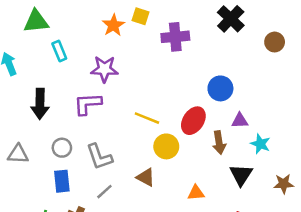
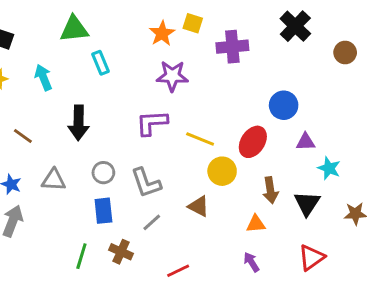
purple star: (104, 69) -> (172, 76), moved
purple L-shape: (88, 104) -> (152, 123), moved
brown arrow: (219, 143) -> (270, 190), moved

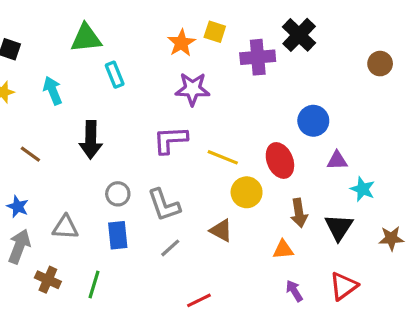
black cross: (295, 26) -> (299, 35), moved
red ellipse: (253, 142) -> (280, 160), turned -56
gray triangle: (54, 180) -> (65, 227), moved
brown cross: (121, 252) -> (48, 280), moved
purple arrow: (251, 262) -> (294, 291), moved

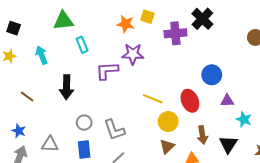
orange star: (181, 43) -> (126, 24), turned -30
purple L-shape: (170, 140) -> (107, 71), moved
brown triangle: (221, 230) -> (167, 146), moved, turned 49

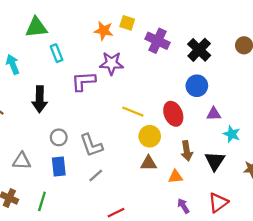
black cross: (202, 19) -> (199, 50), moved
purple cross: (175, 33) -> (158, 41), turned 30
brown triangle: (167, 146) -> (149, 163), turned 42

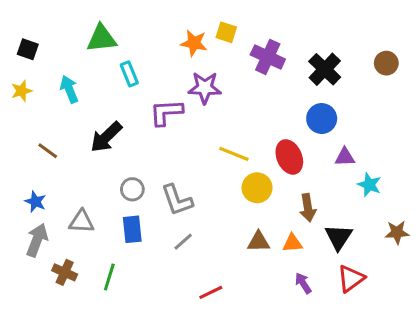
black arrow: (40, 99) -> (106, 137), turned 45
black triangle: (215, 161) -> (339, 237), moved
brown triangle: (149, 163) -> (259, 242), moved

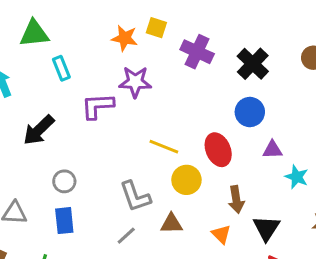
gray L-shape: (177, 200) -> (135, 196), moved
gray line: (183, 242) -> (126, 236), moved
brown triangle: (259, 242) -> (171, 224), moved
orange triangle: (292, 243) -> (221, 234), turned 50

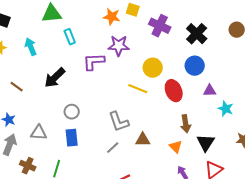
yellow circle: (186, 180) -> (153, 68), moved

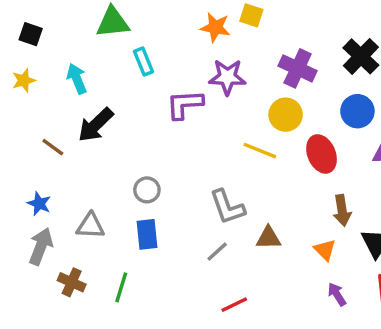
purple cross: (160, 26) -> (298, 68), moved
black arrow: (55, 78) -> (96, 125), moved

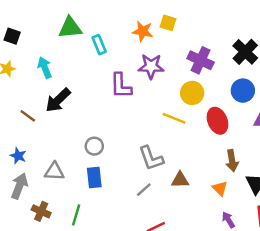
cyan rectangle: (144, 62) -> (99, 45), moved
purple L-shape: (185, 104) -> (121, 86), turned -88

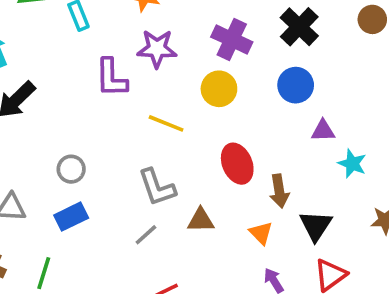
yellow line: (174, 118) -> (166, 123), moved
red ellipse: (217, 121) -> (237, 164), moved
blue rectangle: (94, 178) -> (71, 217), turned 70

